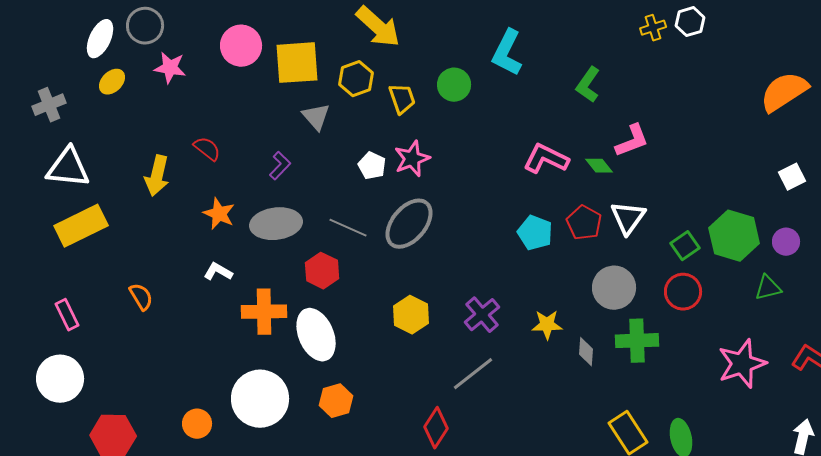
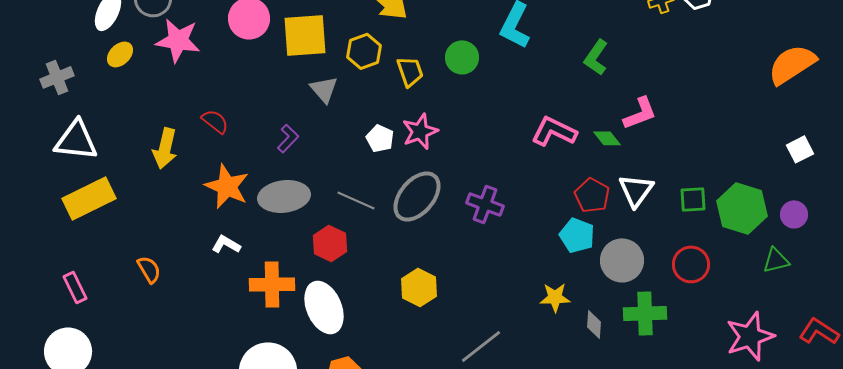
pink star: (170, 68) -> (178, 40), size x1.4
orange star: (219, 214) -> (227, 186), size x1.4
cyan pentagon: (535, 233) -> (577, 235), moved
green square: (685, 246) -> (693, 199), moved, turned 32
purple cross: (482, 315) -> (485, 204), moved, turned -30

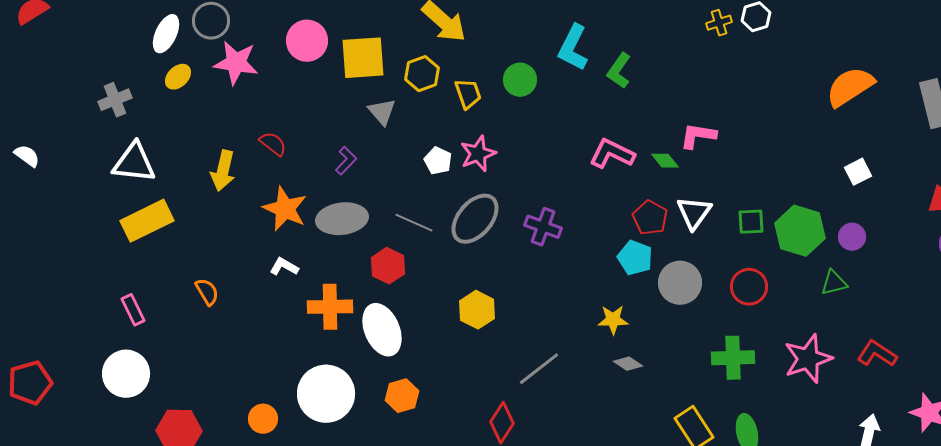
green L-shape: (596, 57) -> (619, 71), moved
pink L-shape: (640, 113) -> (698, 136), turned -150
green cross: (645, 313) -> (733, 358), moved
gray diamond: (594, 324) -> (628, 364), moved, turned -60

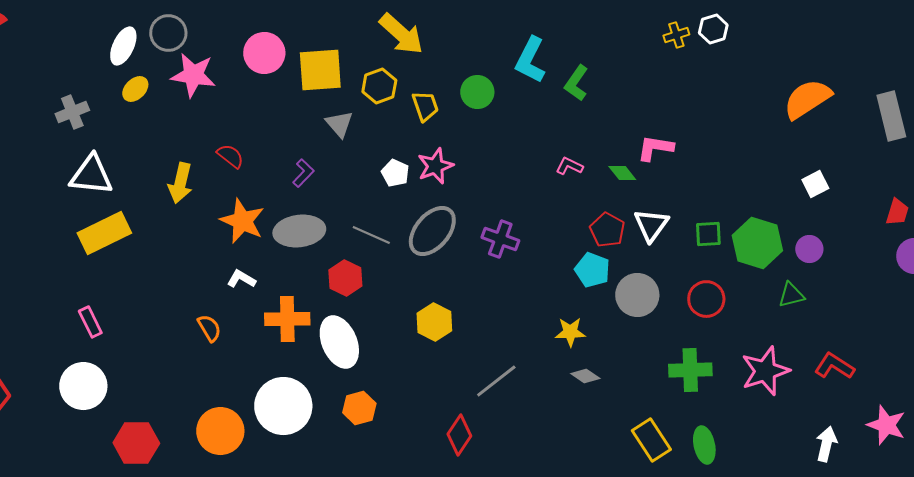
pink L-shape: (612, 154) -> (569, 166), size x0.6
orange semicircle: (207, 292) -> (209, 328), moved
orange circle: (263, 419) -> (220, 431), size x1.6

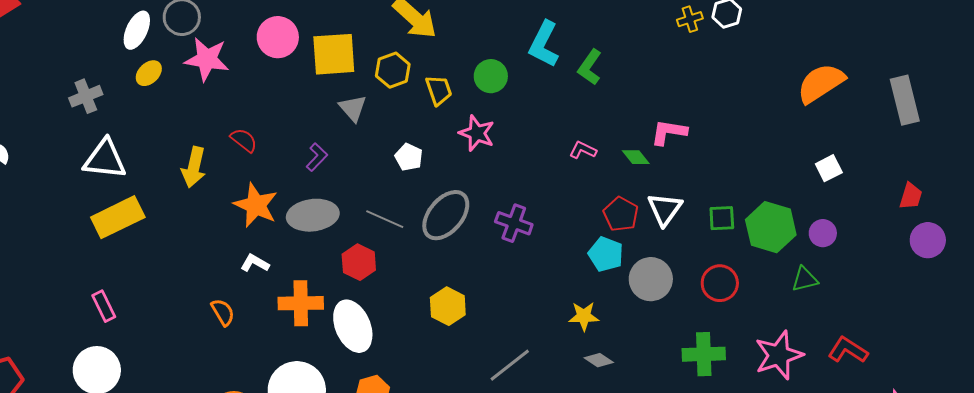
pink star: (435, 166) -> (477, 133), moved, turned -30

